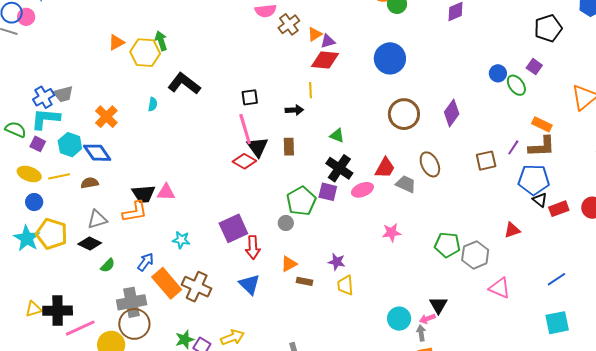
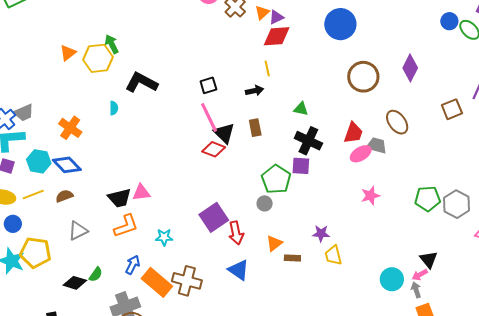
pink ellipse: (362, 190) -> (361, 154), moved
orange L-shape: (135, 212) -> (126, 226), moved
black diamond: (90, 244) -> (75, 283), moved

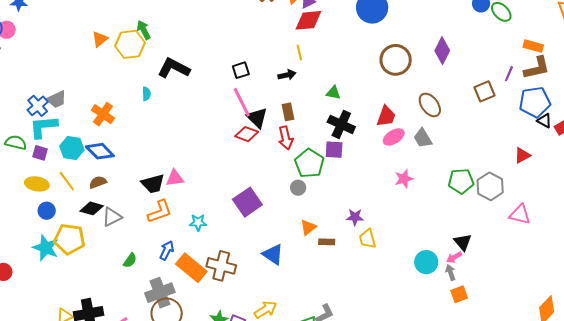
gray trapezoid: (377, 145) -> (423, 138), moved, turned -135
yellow line: (33, 194) -> (67, 181), turned 75
red arrow: (236, 233) -> (286, 138), moved
black diamond: (75, 283) -> (92, 208), moved

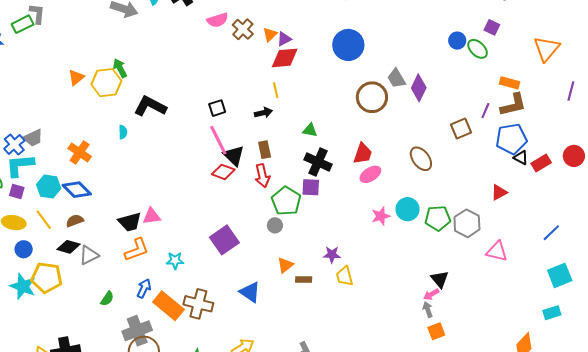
brown ellipse: (430, 105) -> (421, 159), moved
gray trapezoid: (423, 138) -> (396, 78), moved
cyan circle: (426, 262) -> (408, 209), moved

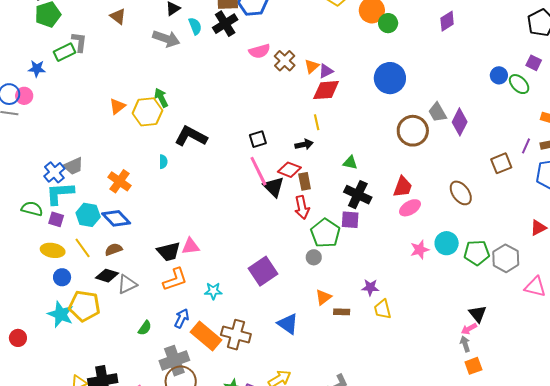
red diamond: (223, 172) -> (289, 170), moved

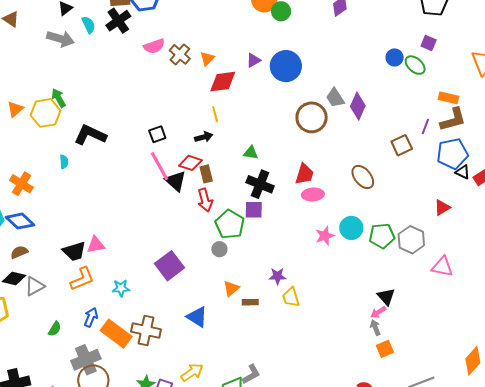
purple triangle: (326, 71) -> (253, 60), moved
pink ellipse: (410, 208) -> (313, 195), turned 30

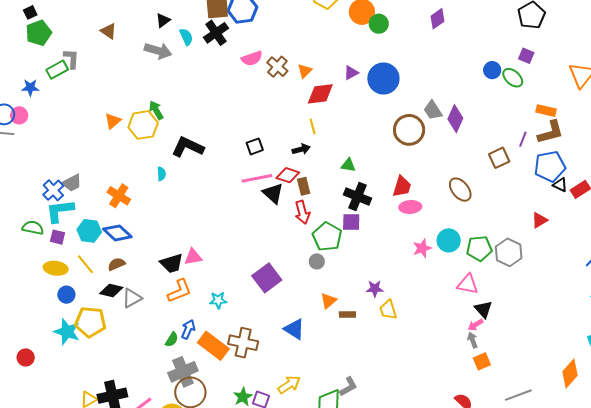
pink line: (160, 166) -> (257, 178), turned -72
pink triangle: (442, 267) -> (468, 284), moved
green semicircle: (55, 329) -> (172, 340), moved

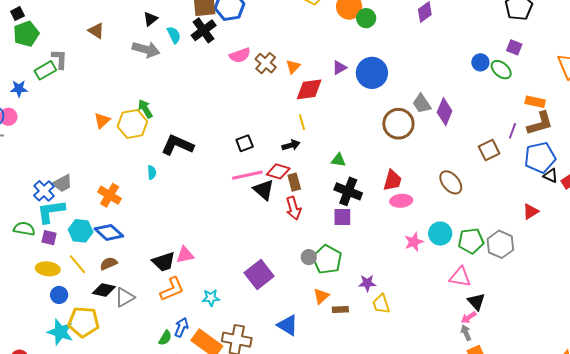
green pentagon: (327, 237) -> (327, 259), moved

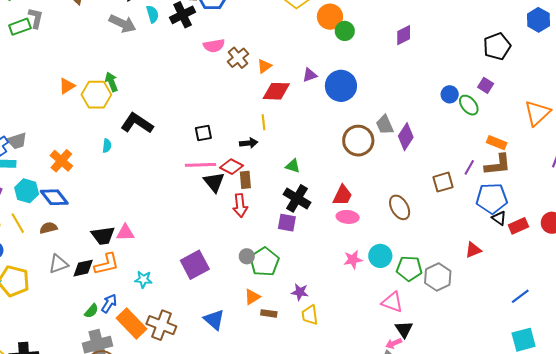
black diamond: (104, 290) -> (83, 268), moved, turned -35

